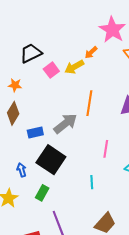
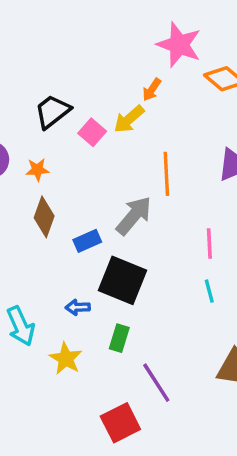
blue arrow: (22, 170) -> (78, 307), turned -64
cyan line: (92, 182) -> (209, 291), moved

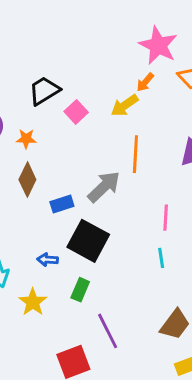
orange arrow: (152, 90) -> (145, 82), moved
yellow arrow: (129, 119) -> (125, 105), moved

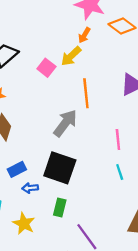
pink square: (76, 112) -> (46, 68), moved
blue rectangle: (62, 204) -> (17, 169), moved

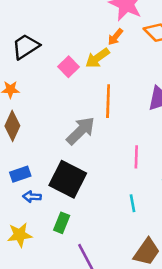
cyan line: (120, 172) -> (132, 203), moved
yellow star: (24, 224) -> (20, 235), turned 30

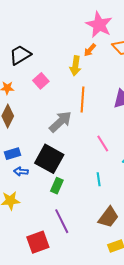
yellow arrow: (97, 58) -> (75, 66), turned -48
pink square: (69, 67) -> (41, 81), moved
pink line: (136, 157) -> (103, 143), turned -36
green rectangle: (62, 223) -> (57, 186), moved

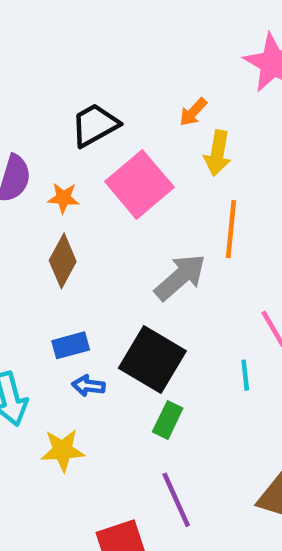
orange arrow: (90, 50) -> (193, 112), moved
pink square: (41, 81) -> (139, 184), size x1.8
cyan line: (99, 179) -> (245, 375), moved

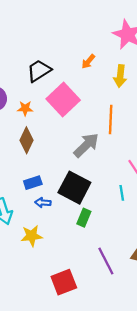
yellow arrow: (218, 153) -> (120, 76), moved
purple line: (176, 500) -> (106, 261), moved

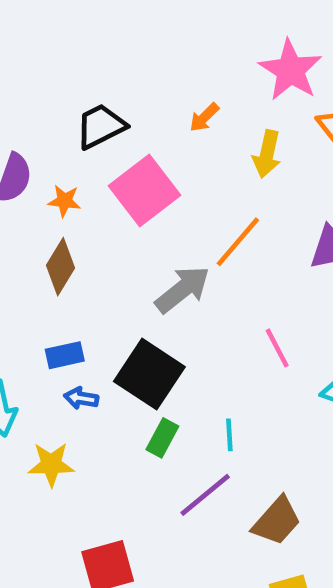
orange line: (111, 120) -> (238, 242), turned 32
cyan line: (122, 193) -> (229, 435), moved
purple line: (106, 261) -> (205, 495), moved, turned 72

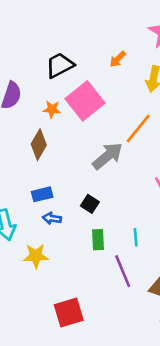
orange star: (64, 201) -> (52, 109), moved
black square: (149, 374) -> (90, 204), size x0.5
green rectangle: (162, 438) -> (98, 240), turned -30
purple line: (205, 495) -> (123, 271), turned -72

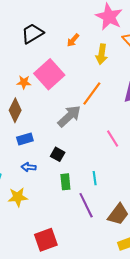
black trapezoid: (60, 65) -> (32, 34), moved
blue rectangle: (42, 194) -> (25, 139), moved

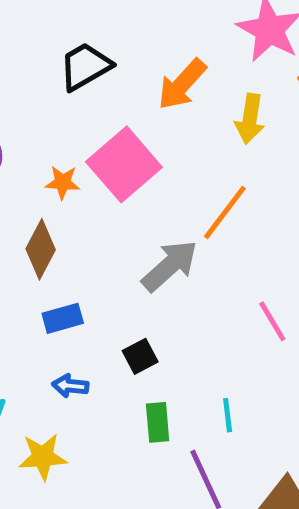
orange arrow: (73, 40) -> (182, 84), size x1.6
black square: (58, 154) -> (140, 356), turned 32

